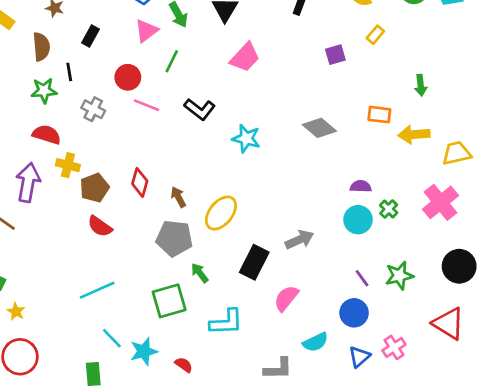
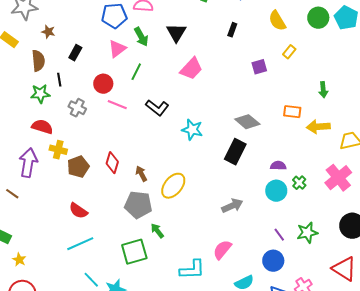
red semicircle: (100, 226) -> (78, 211), moved
black rectangle: (254, 262) -> (235, 152), moved
cyan L-shape: (226, 322) -> (192, 270), moved

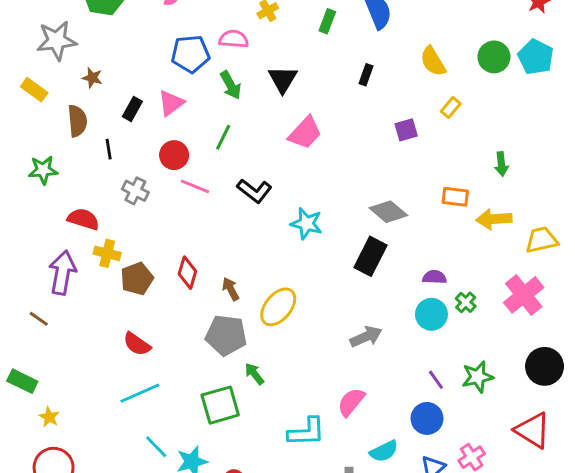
pink triangle: (117, 49) -> (171, 103), moved
green star: (40, 94) -> (43, 170), moved

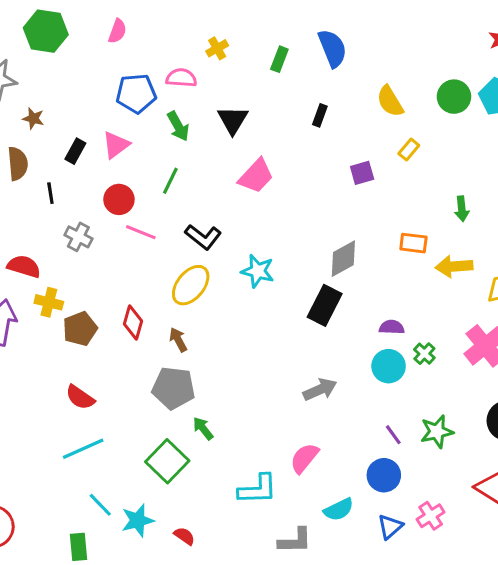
gray diamond: (388, 212) -> (343, 259), turned -69
yellow ellipse: (278, 307) -> (191, 285), moved
green square: (220, 405) -> (167, 461), turned -30

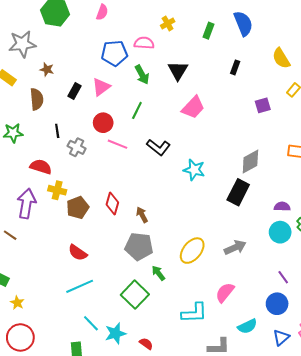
black line: (50, 193) -> (57, 131), moved
yellow ellipse: (191, 285) -> (192, 251), moved

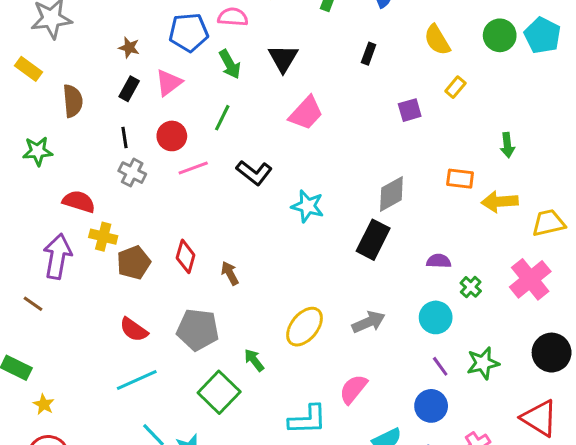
brown star: (47, 70) -> (129, 48), moved
black line: (57, 131) -> (125, 138), moved
pink line: (117, 144) -> (193, 168), turned -42
cyan circle: (280, 232) -> (436, 317), moved
gray pentagon: (139, 246) -> (198, 330), moved

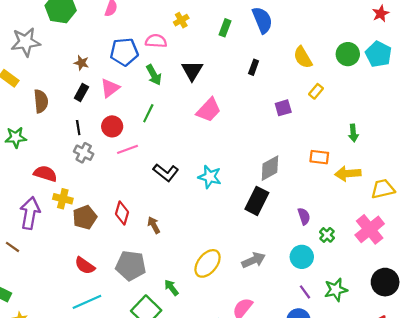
black L-shape: (254, 173) -> (166, 172), moved
purple semicircle: (439, 261) -> (304, 216), turned 70

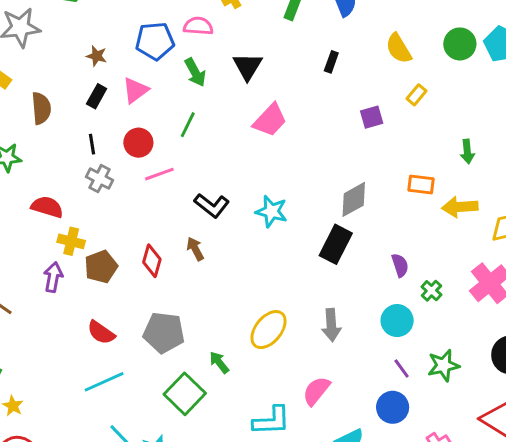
purple arrow: (30, 213) -> (53, 277), moved, size x0.7
brown arrow: (154, 225) -> (195, 249), moved
gray arrow: (254, 260) -> (331, 325), turned 110

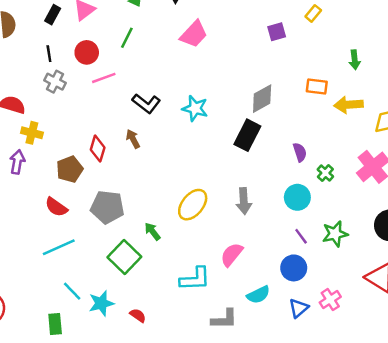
brown pentagon: (101, 267) -> (70, 169), moved

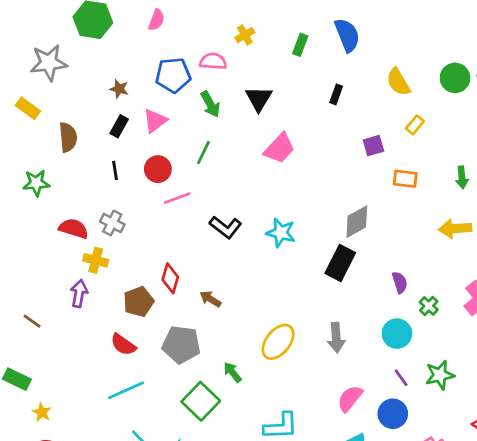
gray cross: (55, 82) -> (112, 223), moved
orange rectangle: (317, 86) -> (405, 179), moved
brown arrow: (133, 139) -> (210, 299), moved, turned -30
pink semicircle: (232, 255) -> (350, 399), moved

